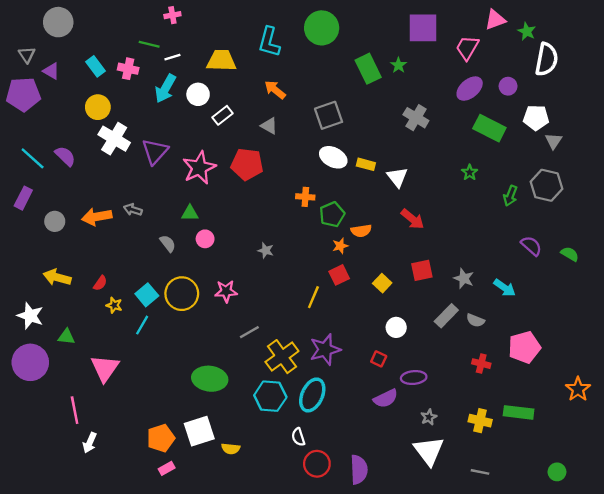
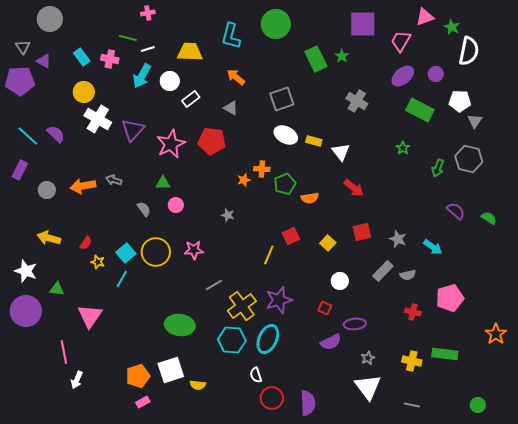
orange star: (340, 246) -> (244, 180), moved
gray semicircle: (475, 320) -> (408, 275), turned -35

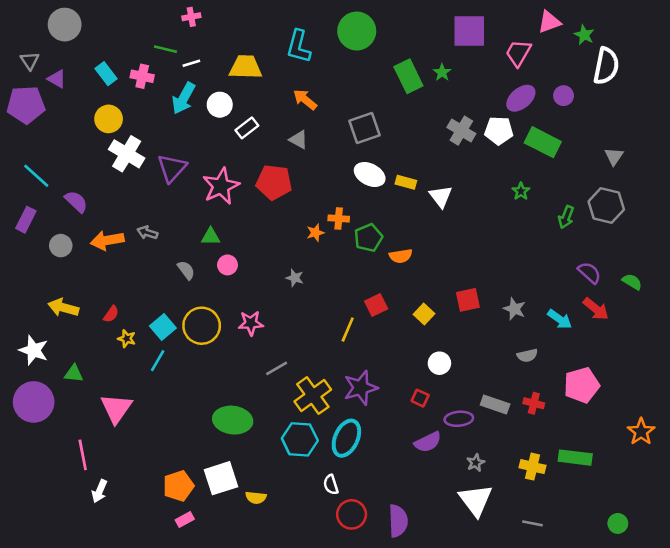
white pentagon: (460, 101) -> (499, 131), moved
purple semicircle: (56, 134) -> (76, 202), moved
red arrow: (354, 188) -> (596, 309), moved
gray rectangle: (383, 271) -> (495, 405), moved, turned 65

